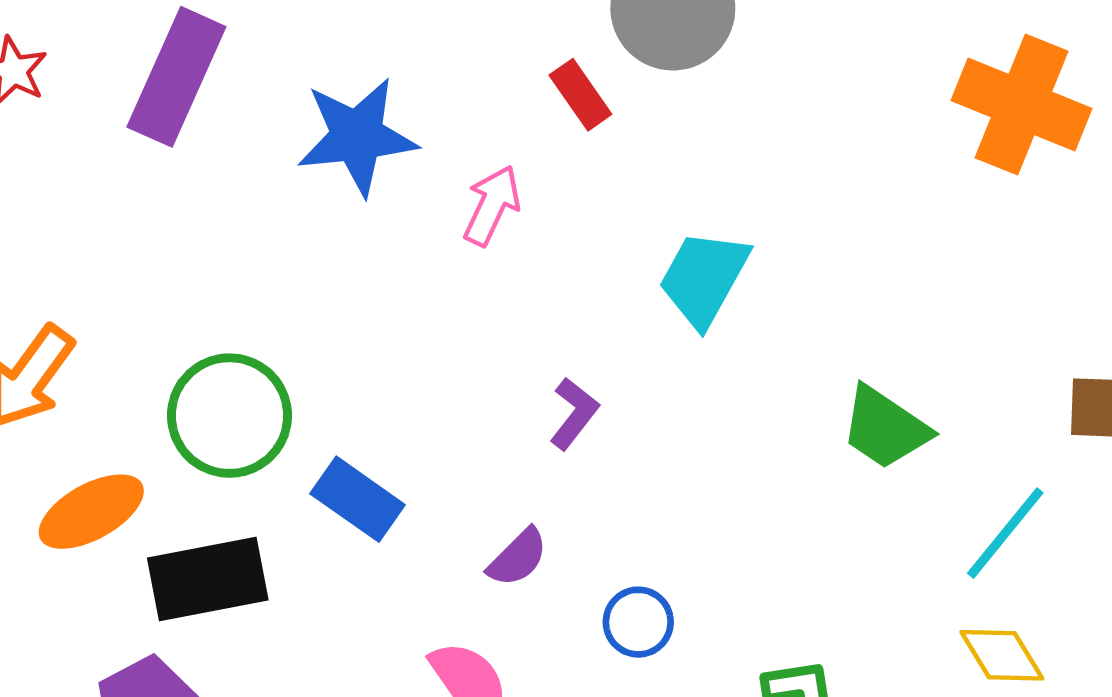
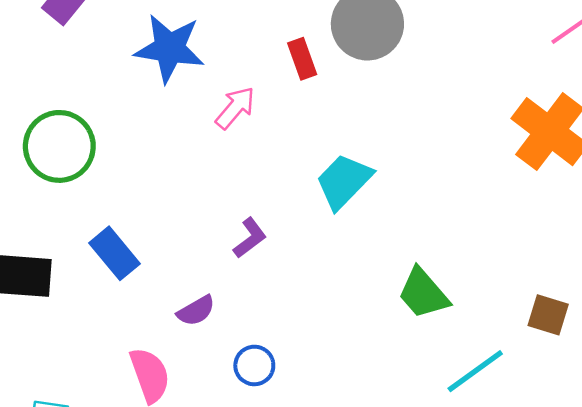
green circle: (229, 416) -> (59, 146), moved

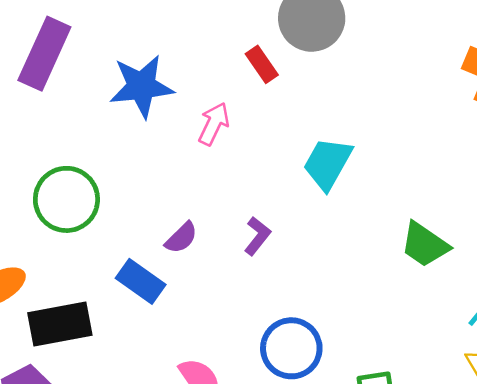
purple semicircle: (196, 311) -> (181, 238), moved
blue circle: (254, 365) -> (291, 348), size x1.6

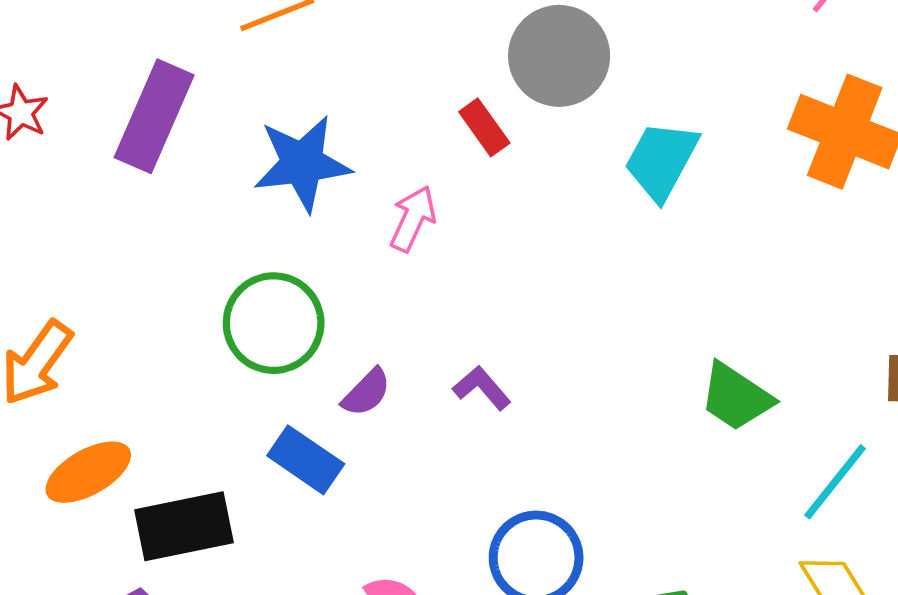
cyan trapezoid: (328, 164) -> (661, 160), moved
green circle: (66, 199) -> (274, 323), moved
purple L-shape: (257, 236) -> (482, 388), turned -78

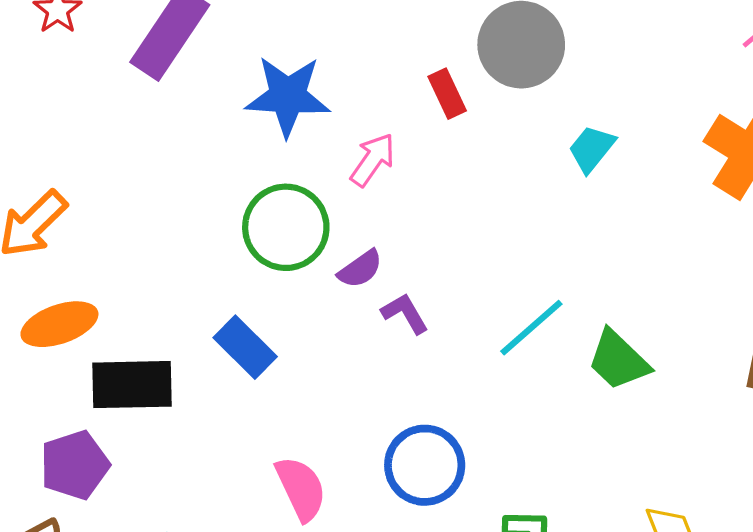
cyan trapezoid: (661, 160) -> (592, 149), size x0.7
green circle: (274, 323) -> (286, 227), moved
purple semicircle: (366, 392) -> (360, 269), moved
cyan line: (835, 482) -> (531, 328), moved

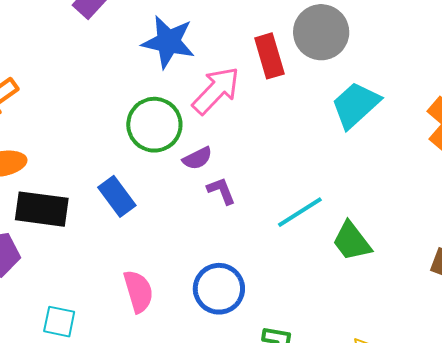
red rectangle: (447, 94) -> (269, 56), size x1.4
cyan trapezoid: (592, 149) -> (355, 105), size x1.6
pink arrow: (373, 160) -> (216, 90), size x1.5

